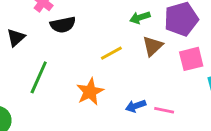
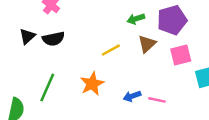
black semicircle: (63, 25) -> (53, 39), moved
green line: (39, 77) -> (47, 87), moved

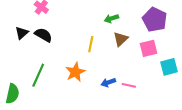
purple pentagon: (172, 20) -> (155, 19), moved, turned -30
black semicircle: (53, 39) -> (43, 35), turned -138
yellow line: (111, 50) -> (91, 44), turned -49

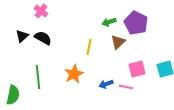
purple pentagon: (155, 19) -> (136, 23), moved
pink square: (148, 48) -> (137, 69), moved
green line: (38, 75) -> (38, 77), turned -30

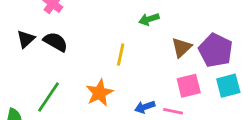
purple pentagon: (136, 23) -> (216, 50), moved
brown triangle: (118, 42) -> (182, 47), moved
green line: (38, 77) -> (48, 97), turned 40

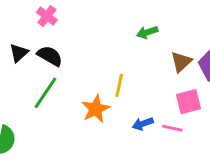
yellow line: (121, 55) -> (119, 85), moved
green line: (48, 97) -> (45, 93), moved

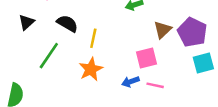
black semicircle: (50, 56) -> (67, 23), moved
yellow line: (119, 85) -> (93, 38), moved
pink square: (189, 102) -> (146, 58), moved

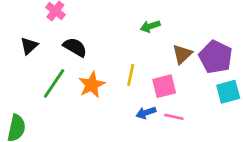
yellow line: (93, 38) -> (131, 75), moved
orange star: (91, 69) -> (92, 85), moved

